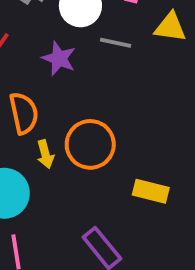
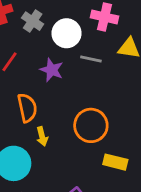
orange circle: (90, 144) -> (91, 125), moved

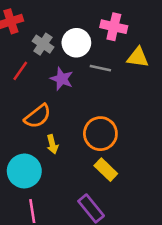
gray cross: (33, 21) -> (43, 44), moved
orange semicircle: (27, 108) -> (38, 116), turned 64
yellow rectangle: (115, 162) -> (106, 170), moved, turned 30

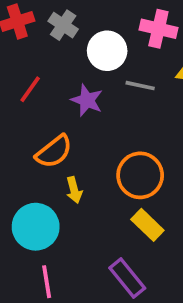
gray cross: (43, 44) -> (63, 25), moved

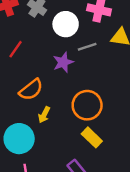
gray line: (140, 86) -> (87, 47), turned -30
purple star: (87, 100) -> (63, 62), moved, turned 30
yellow arrow: (74, 190) -> (44, 115), turned 42

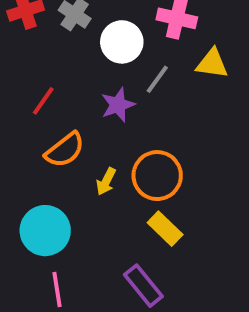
gray line: (87, 47) -> (157, 79), turned -36
red line: (16, 49) -> (43, 101), moved
yellow arrow: (44, 115) -> (106, 181), moved

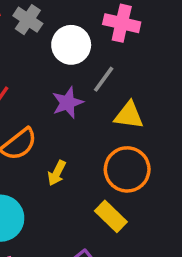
yellow triangle: (212, 64) -> (129, 115), moved
orange circle: (157, 176) -> (127, 169), moved

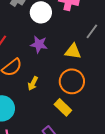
gray line: (104, 79) -> (92, 31), moved
purple star: (68, 103) -> (39, 44), turned 30

